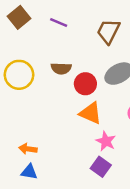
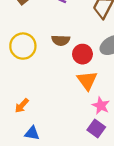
orange triangle: (91, 113) -> (87, 80), turned 30
orange arrow: (28, 149) -> (22, 106), moved, turned -56

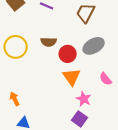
orange arrow: (22, 106) -> (15, 99), turned 112

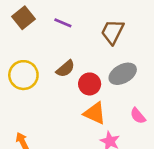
brown semicircle: (49, 42) -> (65, 69), turned -42
orange triangle: (72, 77) -> (95, 113), turned -30

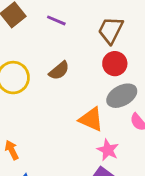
gray ellipse: (123, 74) -> (122, 96), moved
red circle: (90, 84) -> (115, 64), moved

